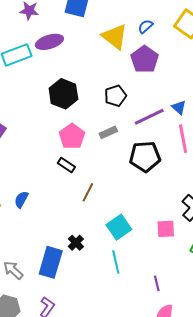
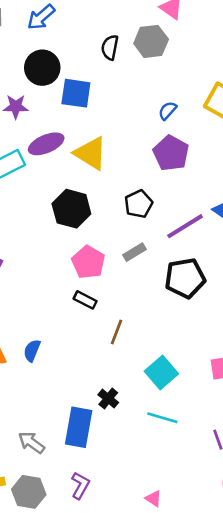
yellow triangle: (115, 37) -> (91, 153), moved
cyan line: (116, 262) -> (162, 418), turned -55

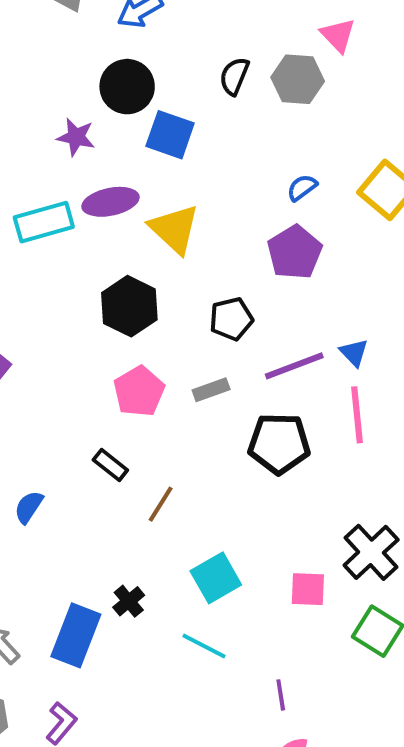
black rectangle: (85, 300) -> (110, 465), moved

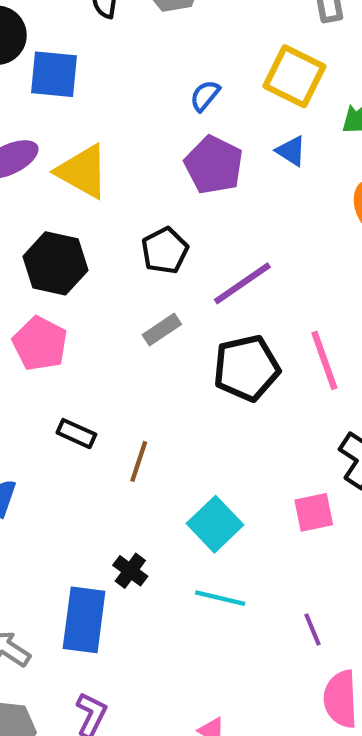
blue triangle: (354, 353) -> (291, 151), moved
pink pentagon: (139, 391) -> (40, 344), moved
pink line: (357, 415) -> (324, 360), moved

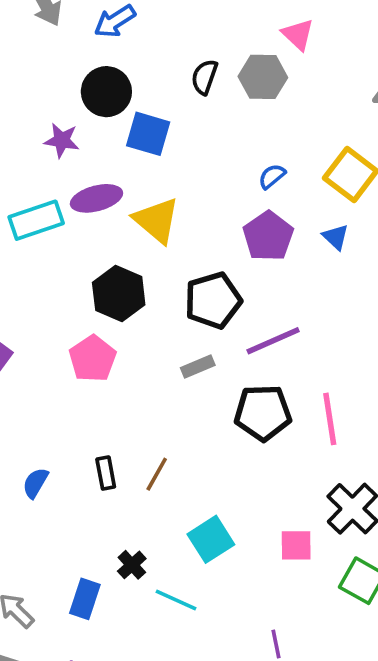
black pentagon: (165, 251) -> (213, 300), size x1.4
black rectangle: (76, 434) -> (106, 473), moved, turned 44
cyan line: (220, 598) -> (176, 600), moved
blue rectangle: (84, 620) -> (85, 599), size x0.7

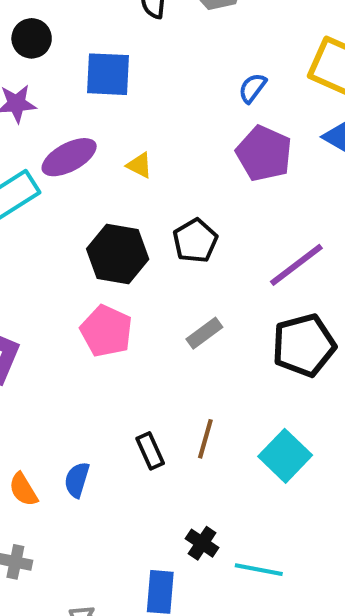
black circle: (106, 92) -> (32, 38), moved, size x0.7
yellow triangle: (157, 220) -> (139, 165), size x0.5
black pentagon: (213, 300) -> (195, 241), moved, size x0.7
gray rectangle: (198, 367) -> (204, 333), moved
cyan square: (211, 539) -> (285, 456), moved

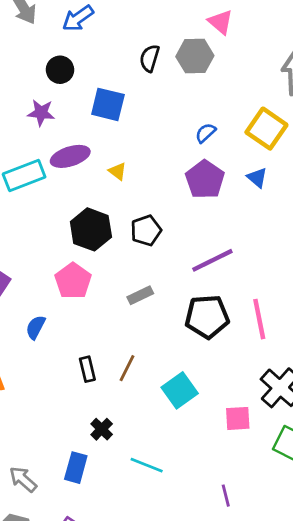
blue semicircle: (77, 480) -> (36, 327), moved
black cross: (202, 543) -> (102, 429), moved

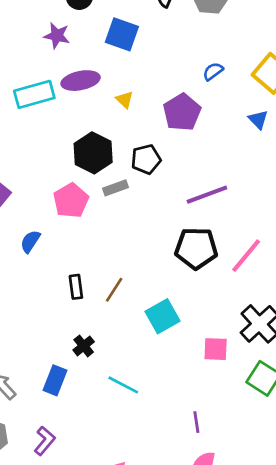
purple pentagon: (205, 179) -> (182, 112), moved
gray rectangle: (140, 295) -> (116, 188), moved
pink line: (259, 319) -> (246, 256), turned 45

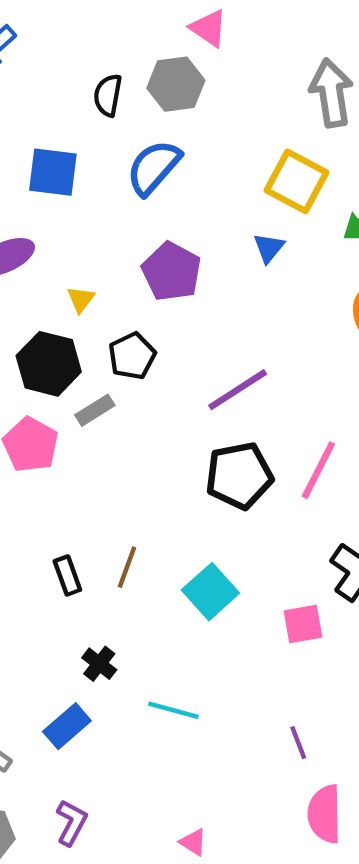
blue semicircle: (213, 71) -> (154, 167), moved, size x1.8
yellow triangle: (125, 100) -> (81, 299), moved, turned 36
blue triangle: (258, 120) -> (269, 248), moved, turned 35
blue rectangle: (55, 380) -> (67, 726), turned 40

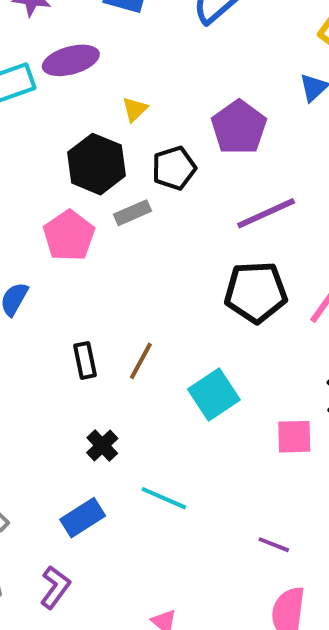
purple pentagon: (171, 272) -> (239, 127), moved
blue rectangle: (67, 726) -> (83, 518), moved
purple line: (298, 743) -> (274, 545), turned -56

